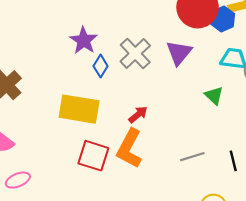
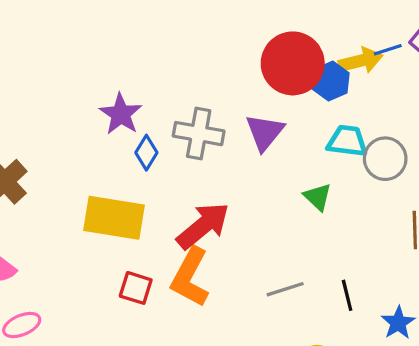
gray cross: (135, 53) -> (199, 134), turned -36
red arrow: (138, 115) -> (203, 226), size x1.8
red square: (93, 156) -> (136, 288), size x0.7

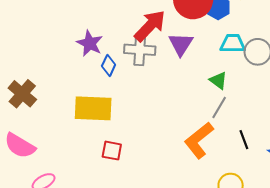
red arrow: (203, 226) -> (150, 26), moved
orange L-shape: (190, 277) -> (199, 140), moved, turned 30
gray line: (285, 289) -> (219, 107), moved, turned -35

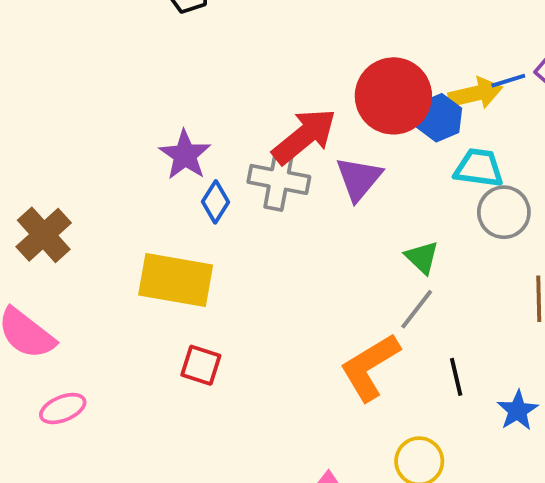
cyan trapezoid: (233, 44) -> (479, 168), moved

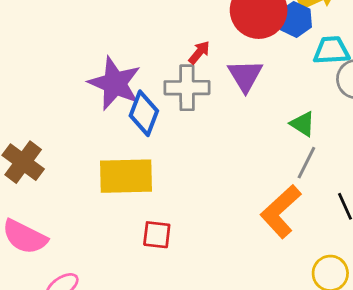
red arrow: (304, 136) -> (199, 52), size x0.5
purple star: (185, 155) -> (115, 83), size x1.4
blue diamond: (215, 202) -> (144, 113), size x1.4

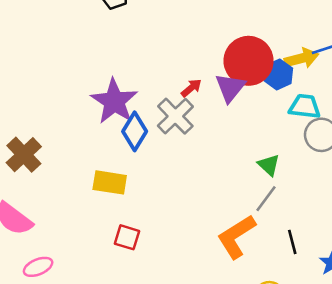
purple triangle: (245, 76) -> (230, 88), moved
gray cross: (187, 88) -> (175, 116), turned 36
yellow rectangle: (126, 176) -> (110, 182), size x0.7

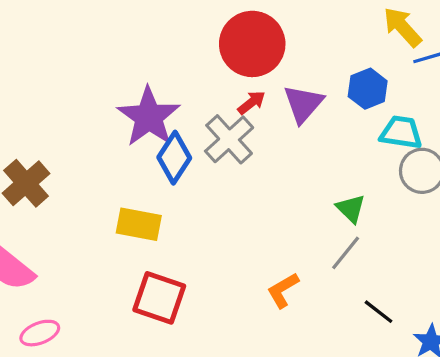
yellow arrow: (302, 58) -> (402, 27), moved, turned -120
red circle: (249, 61) -> (252, 44), moved
orange L-shape: (236, 236) -> (283, 290), moved, size x0.6
red square: (127, 237) -> (159, 298), size x1.5
black line: (292, 242) -> (378, 312), turned -40

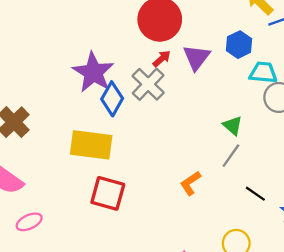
yellow rectangle: (139, 224) -> (91, 145), size x1.4

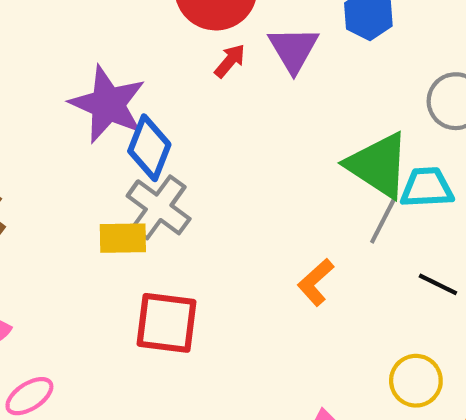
cyan trapezoid: (263, 73) -> (427, 188), moved
gray cross: (148, 84) -> (159, 207), moved
green triangle: (233, 126) -> (378, 165), size x1.8
yellow rectangle: (91, 145) -> (123, 238), size x0.6

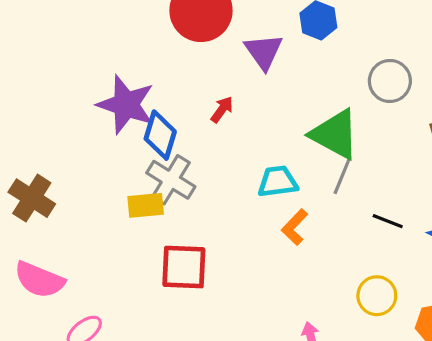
red arrow: (230, 61) -> (222, 109), moved
cyan trapezoid: (427, 188) -> (278, 182), moved

